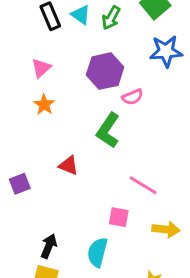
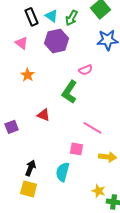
pink triangle: (41, 68) -> (22, 43), moved, turned -40
purple hexagon: (105, 71) -> (57, 41), moved

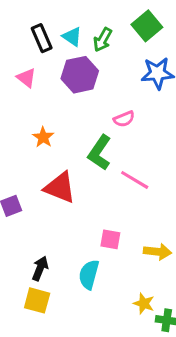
orange star: (28, 75) -> (43, 137), moved
red triangle: (44, 115) -> (60, 188), size x1.6
pink line: (93, 128) -> (135, 180), moved

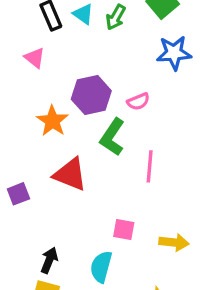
purple hexagon: (80, 75) -> (91, 95), moved
orange star: (43, 137) -> (52, 121), size x1.4
pink line: (135, 180) -> (150, 166), turned 64

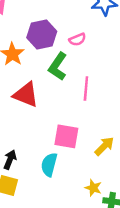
pink square: (124, 229) -> (66, 136), size x1.5
yellow arrow: (174, 242) -> (104, 146), turned -50

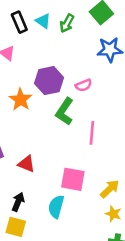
red triangle: (26, 95) -> (26, 164), moved, size x0.7
yellow star: (93, 188) -> (113, 214), moved

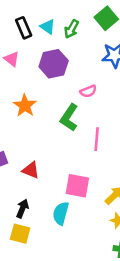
purple hexagon: (49, 81) -> (54, 64), moved

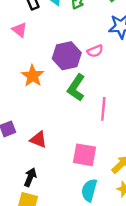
purple hexagon: (54, 64) -> (67, 56), moved
pink semicircle: (88, 91) -> (95, 51), moved
cyan semicircle: (61, 213) -> (89, 190), moved

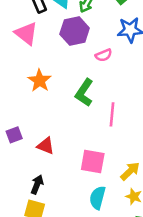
pink triangle: (20, 30) -> (26, 33), size x1.5
purple hexagon: (67, 56) -> (75, 31), moved

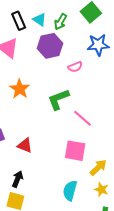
green L-shape: (84, 93) -> (58, 99), turned 35
pink line: (112, 114) -> (83, 118), turned -54
pink square: (93, 161) -> (75, 151), moved

